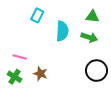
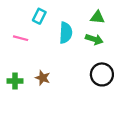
pink line: (20, 57) -> (21, 38), moved
green cross: (14, 77) -> (15, 81), turned -32

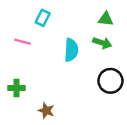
cyan semicircle: (66, 33) -> (71, 50), moved
brown star: (43, 78) -> (46, 111), moved

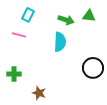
cyan rectangle: (43, 18) -> (28, 15), moved
green arrow: (102, 43) -> (66, 20), moved

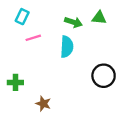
cyan rectangle: (28, 15) -> (22, 17), moved
pink line: (19, 35) -> (33, 38), moved, turned -32

